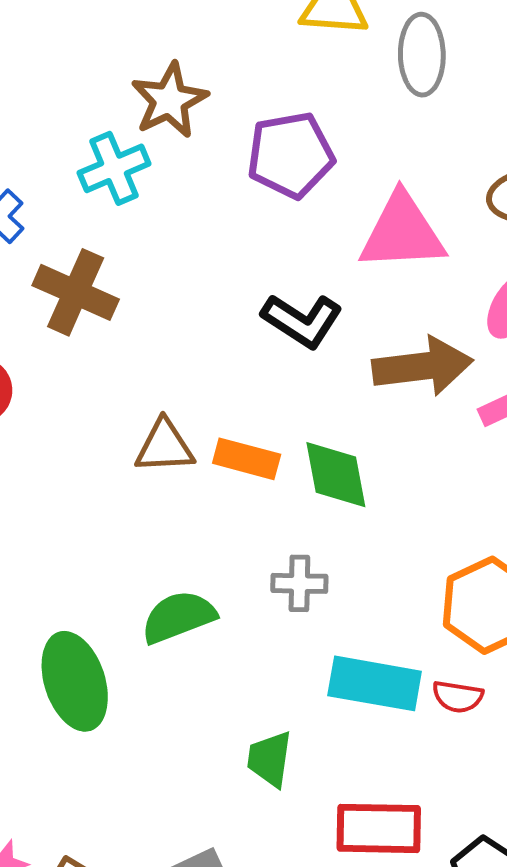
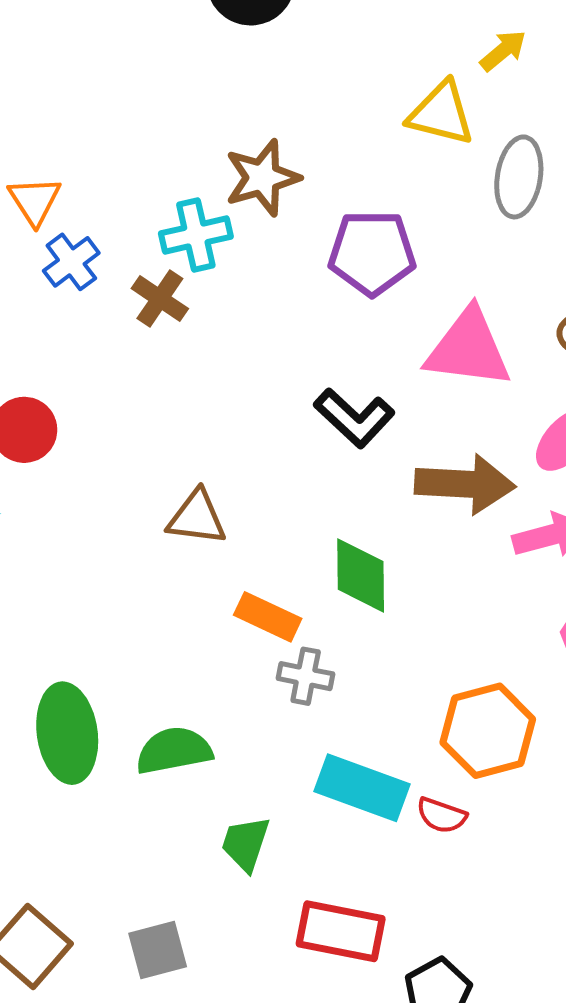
brown cross: (76, 292) -> (160, 299), moved, size x0.7
orange rectangle: (247, 459) -> (268, 617), moved
green semicircle: (178, 617) -> (174, 751), moved

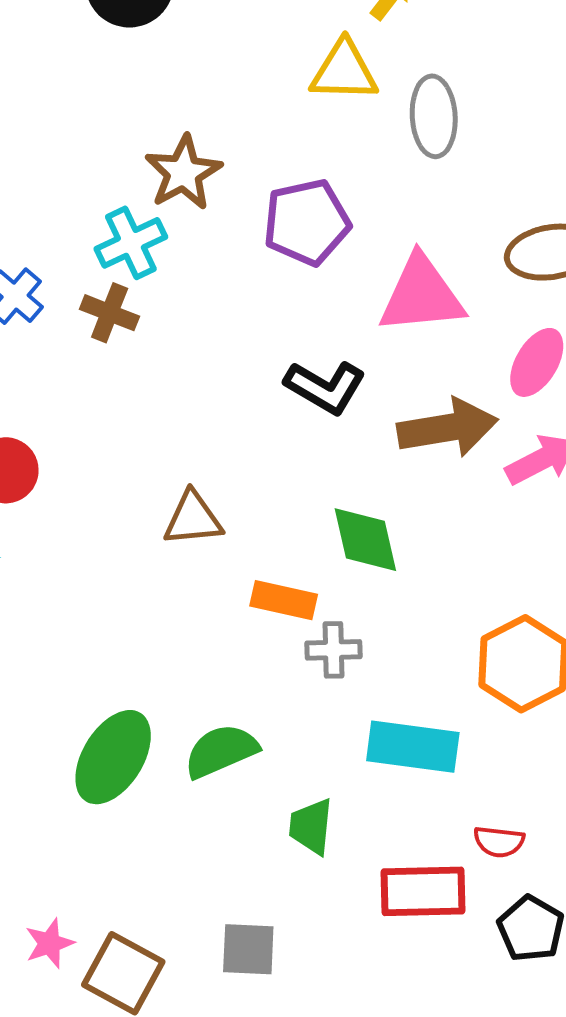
green ellipse: (67, 733) -> (113, 757), turned 52
red semicircle: (442, 815) -> (499, 842), moved
gray square: (158, 950) -> (248, 949), turned 30

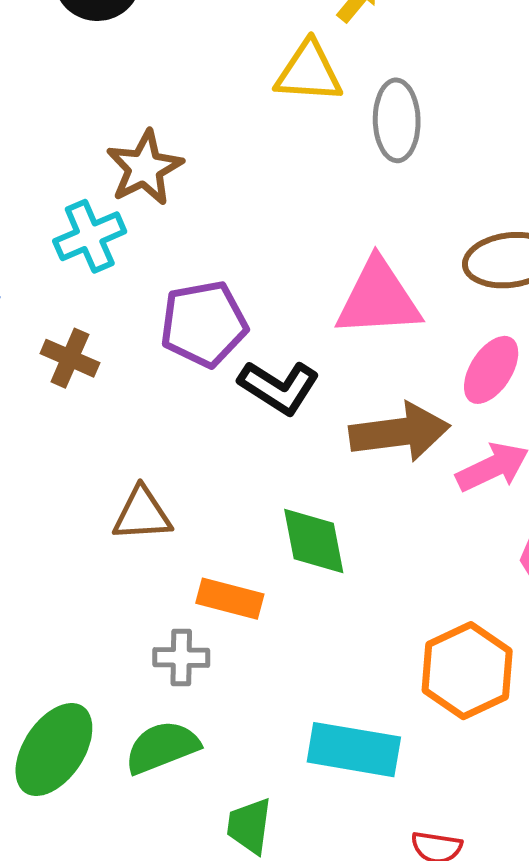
purple pentagon: (307, 222) -> (204, 324), moved
brown cross: (110, 313) -> (70, 358), moved
gray cross: (334, 650) -> (181, 658), moved

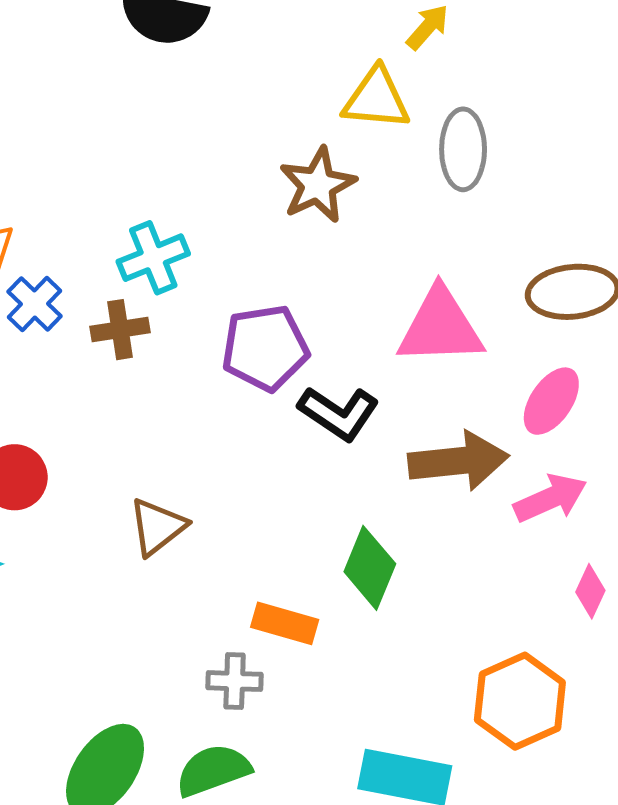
brown star: (145, 168) -> (318, 185), moved
brown cross: (70, 358) -> (120, 330), moved, turned -34
brown triangle: (142, 514) -> (157, 527), moved, turned -36
green diamond: (314, 541) -> (370, 568), turned 32

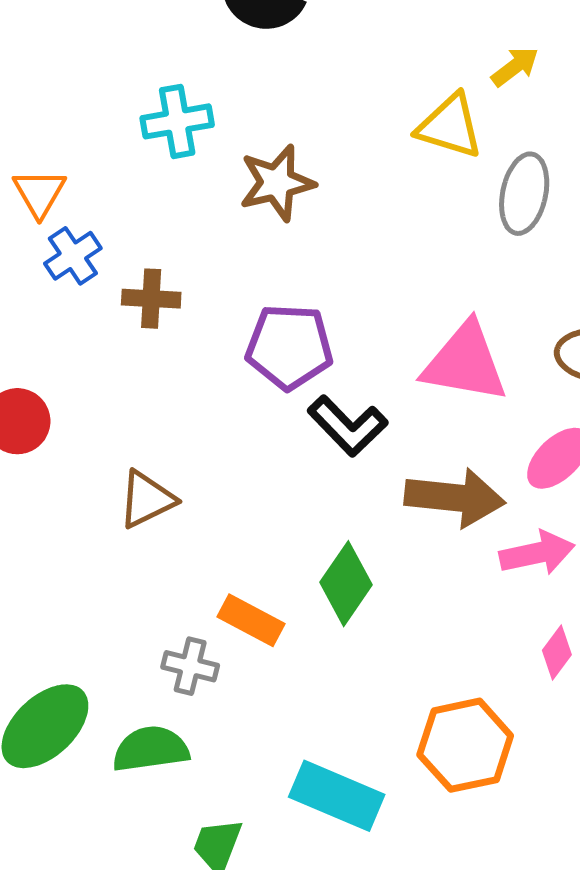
brown star: (318, 185) -> (277, 183), moved
cyan cross: (153, 258) -> (177, 121), moved

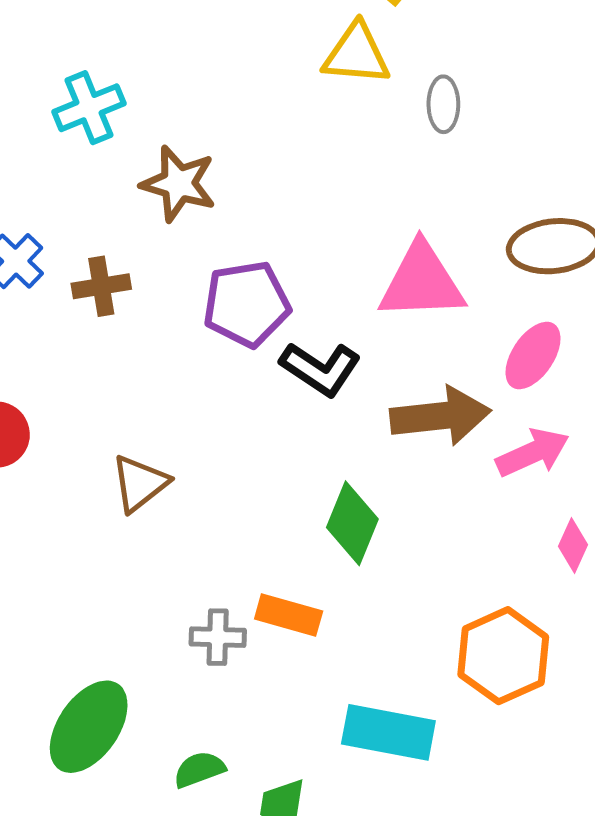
brown star: (277, 183) -> (179, 184), moved, turned -30
gray ellipse: (524, 194) -> (443, 104), size x0.7
orange rectangle: (251, 620) -> (289, 615), moved
green semicircle: (151, 749) -> (199, 769), moved, size x0.7

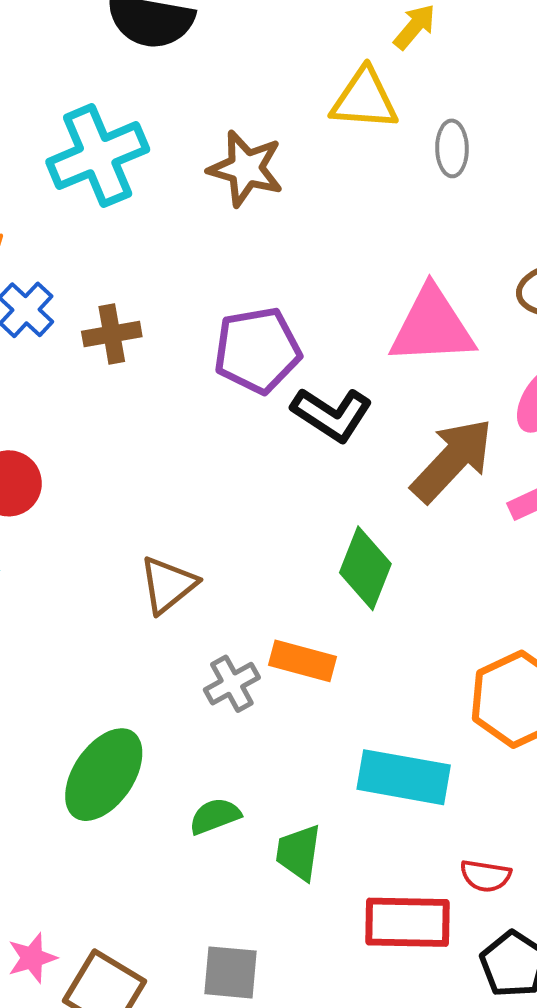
cyan cross: (89, 108) -> (98, 156), size x1.4
brown star: (179, 184) -> (246, 169), moved
brown arrow: (440, 416) -> (452, 460), turned -40
brown triangle: (140, 483) -> (168, 585), moved
gray cross: (218, 637) -> (232, 684), turned -30

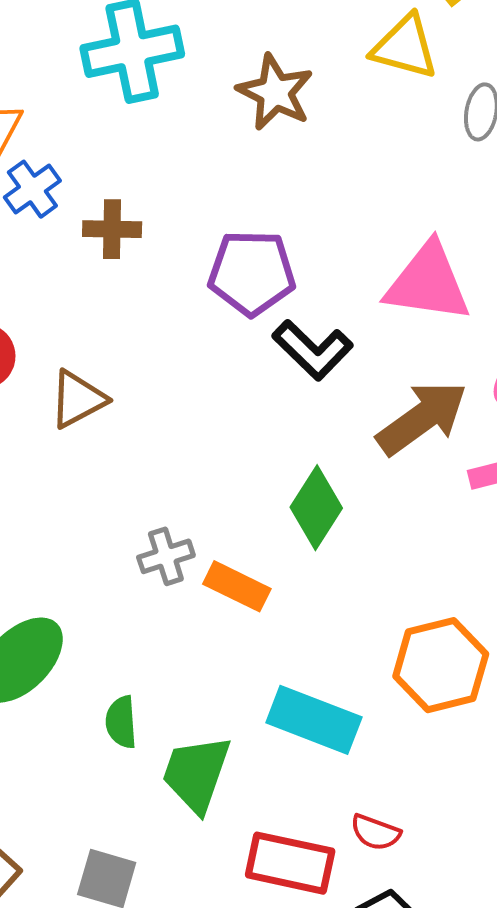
brown triangle: (168, 585) -> (78, 399), moved
gray cross: (232, 684) -> (166, 556), moved
green semicircle: (215, 816) -> (121, 722), turned -84
green trapezoid: (299, 853) -> (196, 774), size x1.4

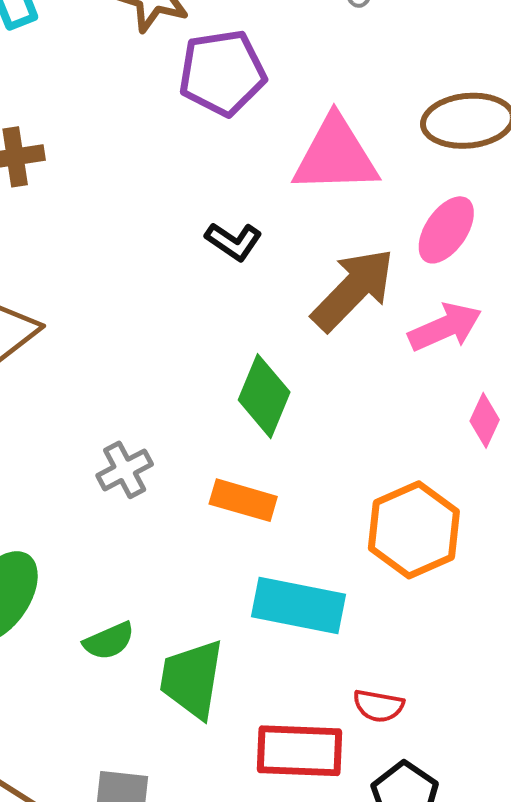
purple pentagon: (252, 273) -> (222, 73), moved
black L-shape: (313, 350) -> (234, 241), size x0.7
orange rectangle: (237, 586) -> (243, 500), moved
green semicircle: (121, 722) -> (109, 641), turned -100

